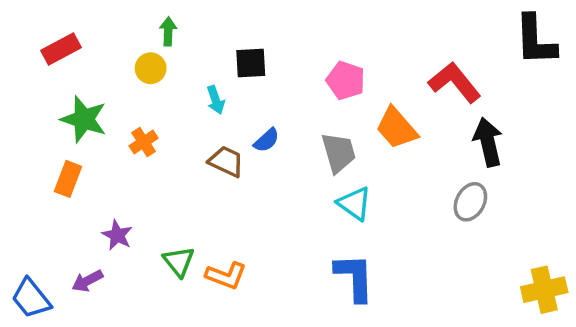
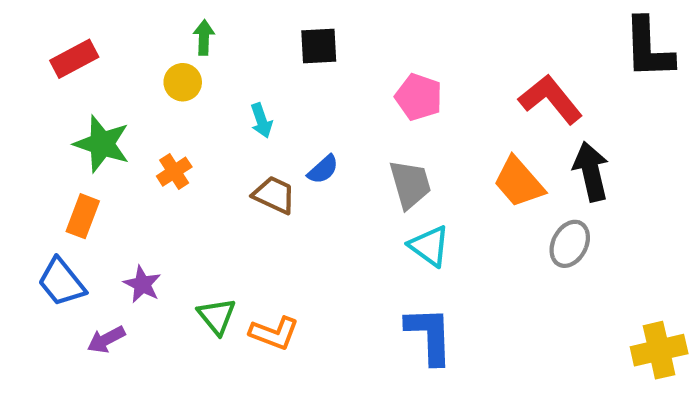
black square: (251, 63) -> (319, 46), moved
orange trapezoid: (397, 128) -> (519, 182), moved
blue trapezoid: (31, 298) -> (61, 282), moved

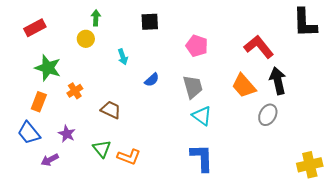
orange cross: (174, 172) -> (75, 91), moved
brown trapezoid: (274, 195) -> (111, 110), moved

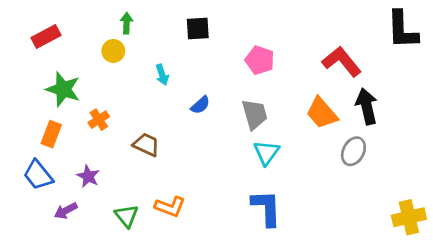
cyan triangle: (202, 116) -> (266, 153), turned 30
green triangle: (102, 149) -> (126, 216), moved

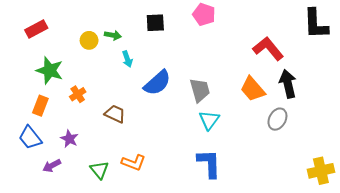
green arrow: (126, 23) -> (113, 35), moved, turned 98
pink pentagon: (260, 60) -> (204, 14), moved
blue semicircle: (200, 105) -> (157, 83), size x1.8

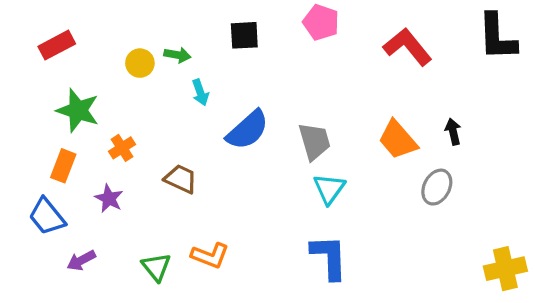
red L-shape: (268, 49) -> (407, 47), moved
black arrow: (288, 84) -> (453, 132), size x0.6
purple star: (69, 139) -> (109, 198), moved

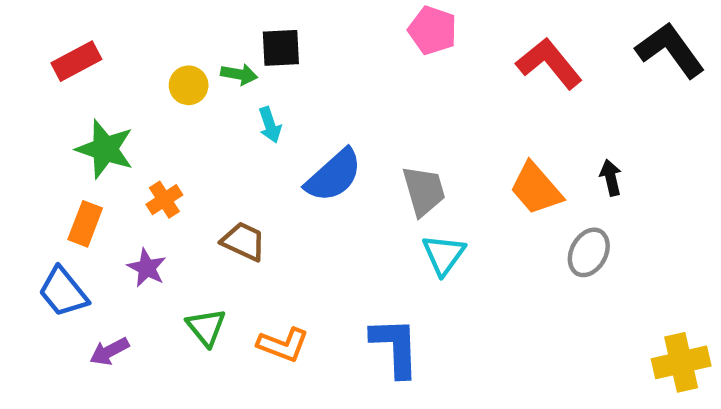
black square: (244, 35) -> (281, 48), moved
black L-shape: (497, 37) -> (670, 50), turned 146
blue L-shape: (329, 257) -> (395, 347), moved
green triangle: (156, 267) -> (206, 327), moved

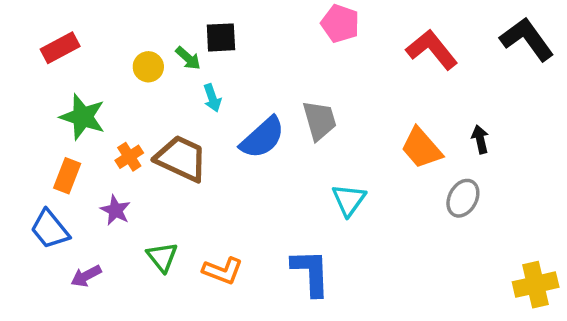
green arrow: (239, 74) -> (188, 58), turned 32
gray trapezoid: (424, 191) -> (319, 120), moved
brown trapezoid: (244, 241) -> (181, 158), moved, size x1.5

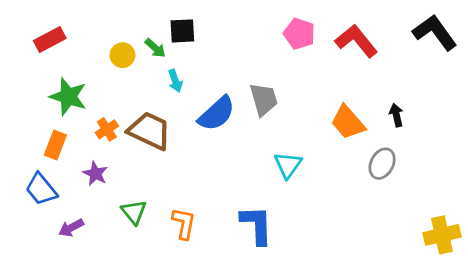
pink pentagon: (340, 24) -> (299, 34), moved
orange L-shape: (223, 271) -> (184, 223), turned -100

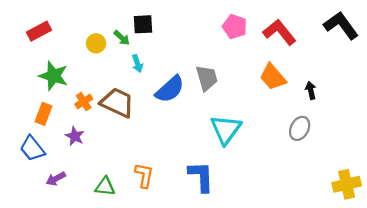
orange trapezoid: (348, 122) -> (273, 77), moved
cyan triangle: (288, 165) -> (226, 129), size x1.4
green triangle: (134, 212) -> (105, 187), moved, turned -45

